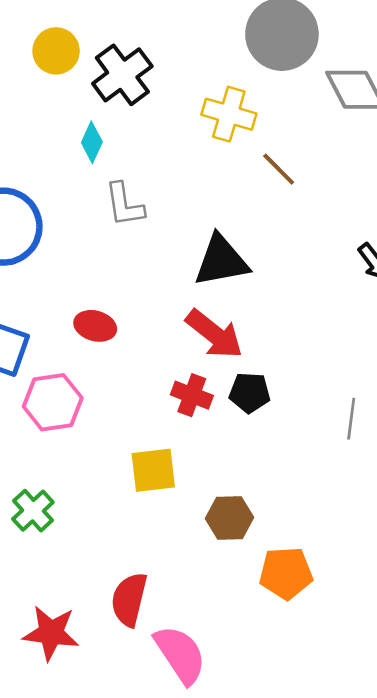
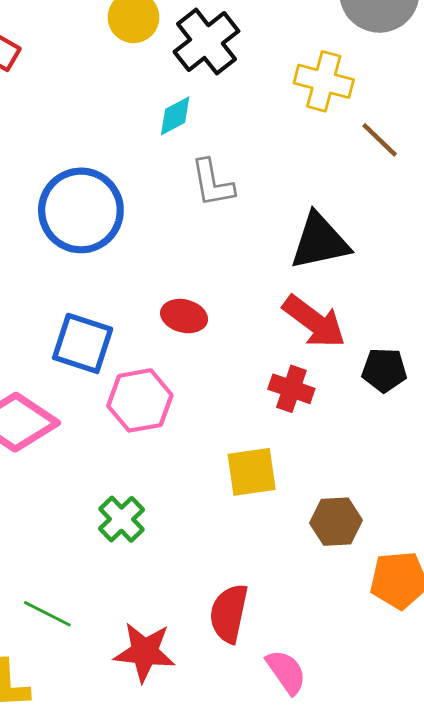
cyan diamond: (92, 142) -> (175, 116), turned 39
black pentagon: (250, 393) -> (384, 370), moved
pink semicircle: (180, 654) -> (286, 672), size x0.7

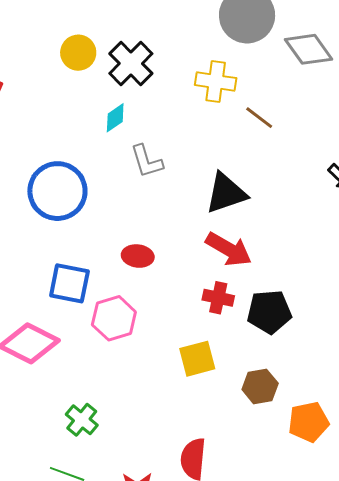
black pentagon: (384, 370) -> (269, 312), moved, size x1.4
green cross: (122, 519) -> (82, 420), moved

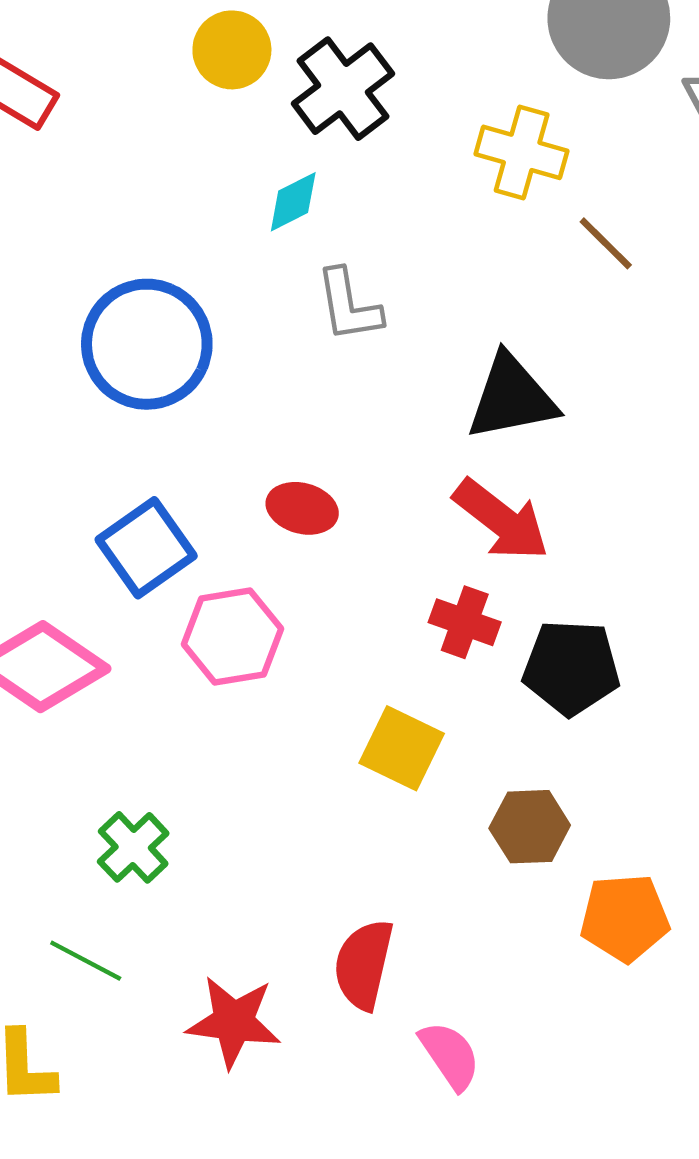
blue square: (69, 283) -> (146, 548), turned 36
yellow square: (197, 359) -> (402, 748), turned 33

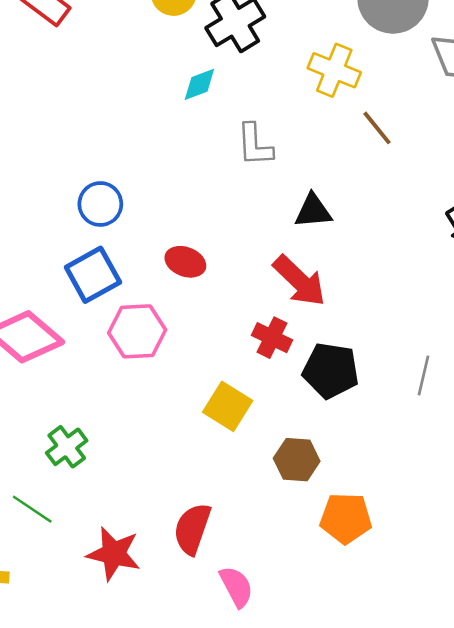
gray L-shape: (349, 305) -> (255, 145), moved
blue circle: (147, 344) -> (100, 204), moved, size x0.6
black triangle: (512, 397) -> (313, 211), size x0.7

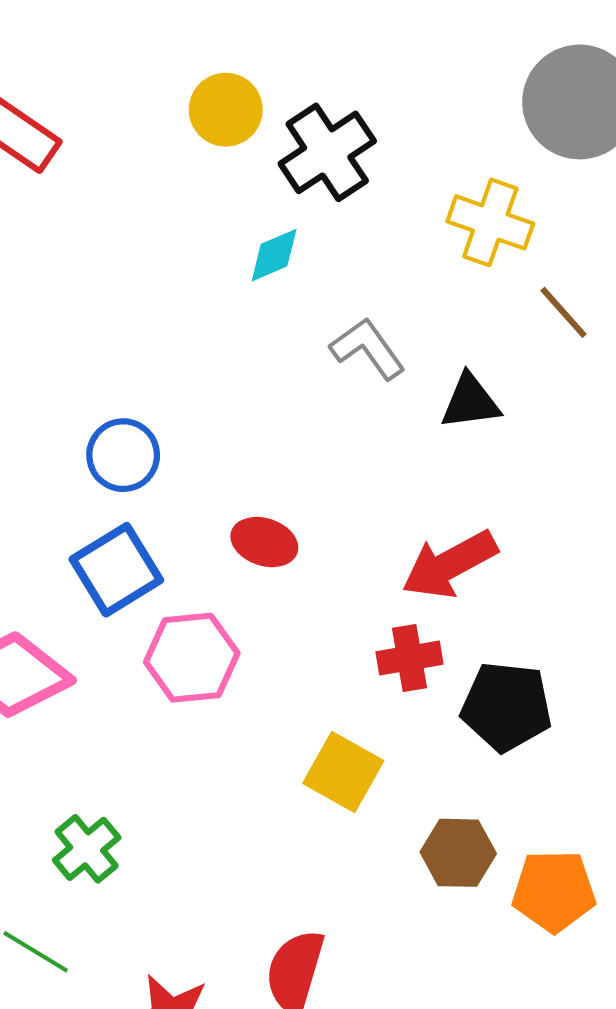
gray L-shape: (255, 145) -> (368, 349), turned 150
black triangle: (313, 211) -> (470, 402), moved
red arrow: (299, 281) -> (450, 564), turned 110
red cross: (272, 338) -> (410, 658), turned -33
orange pentagon: (346, 518) -> (554, 891), moved

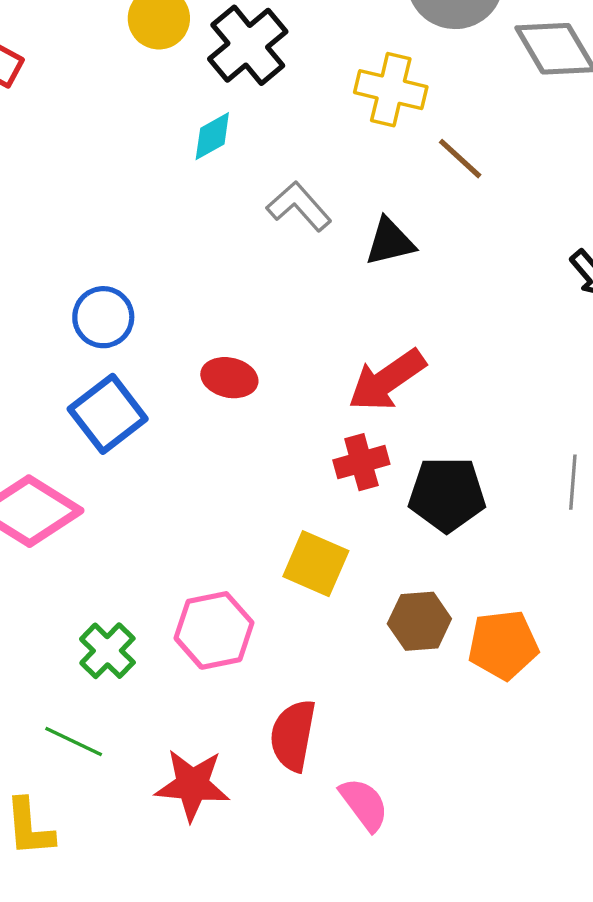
pink hexagon: (192, 658) -> (214, 630), moved

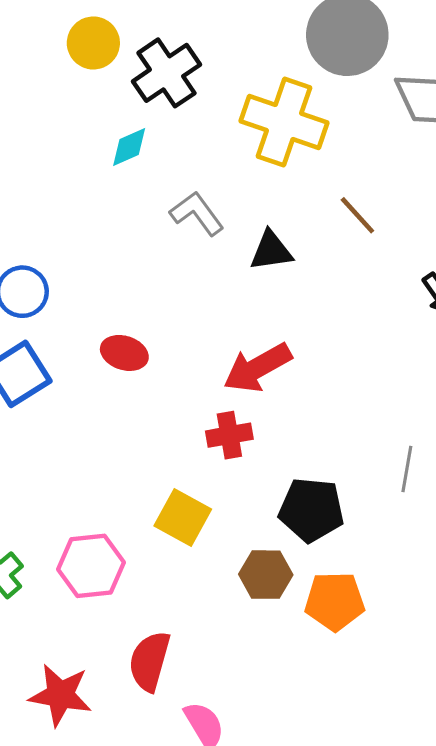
yellow cross: (391, 90) -> (284, 122), size x1.4
brown line: (460, 159) -> (357, 215), moved
black pentagon: (447, 494) -> (311, 510), moved

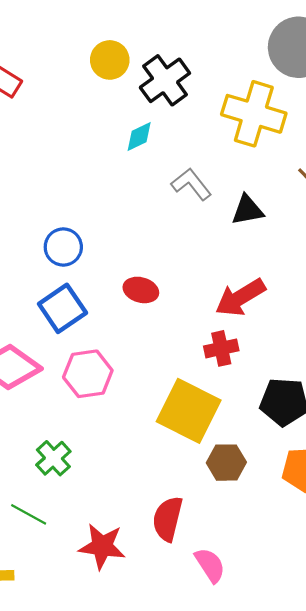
yellow square: (183, 517) -> (189, 411), size x1.5
pink hexagon: (91, 566) -> (88, 374), moved
brown hexagon: (266, 575) -> (226, 463), moved

